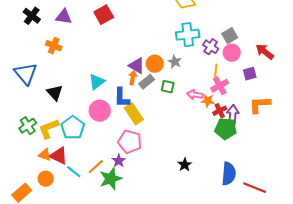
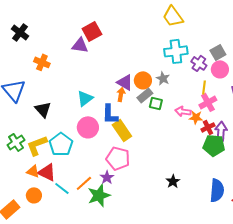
purple triangle: (64, 17) -> (80, 45), moved
gray rectangle: (147, 82) -> (145, 95), moved

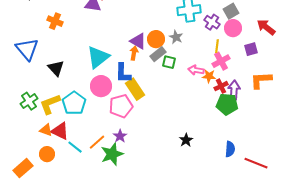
cyan triangle: (85, 98) -> (98, 57), size x1.4
pink pentagon: (118, 158) -> (121, 106), moved, turned -30
blue semicircle: (217, 190) -> (230, 149), size x0.7

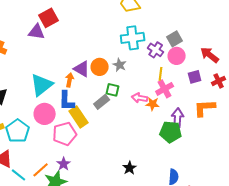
orange arrow: (134, 53) -> (70, 80), moved
gray rectangle: (158, 54) -> (102, 102), moved
red cross: (221, 86) -> (219, 81), moved

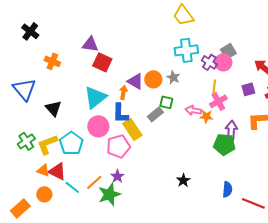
red square: (49, 18) -> (102, 62), moved, turned -36
pink circle: (177, 56) -> (223, 62), moved

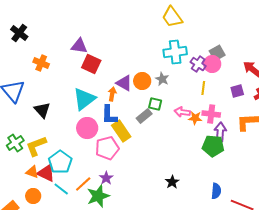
pink cross: (218, 101) -> (211, 114), moved, turned 36
cyan pentagon: (71, 143) -> (60, 162), moved

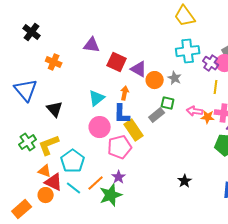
red square: (91, 64) -> (117, 62), moved
purple triangle: (124, 83) -> (139, 69), moved
cyan triangle: (84, 99) -> (97, 98), size x0.7
red triangle: (46, 173) -> (54, 182), moved

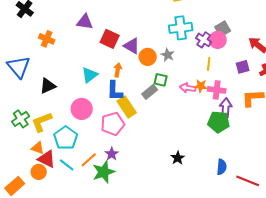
black triangle: (55, 109) -> (48, 86), turned 48
orange star: (208, 117) -> (201, 86), moved
pink circle: (100, 127) -> (82, 109), moved

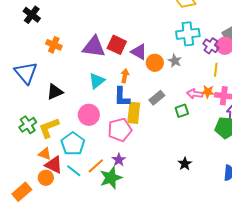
purple triangle: (85, 22) -> (94, 47), moved, size x1.4
green square: (161, 80) -> (182, 111), moved, turned -32
yellow rectangle: (127, 107) -> (134, 113), turned 40

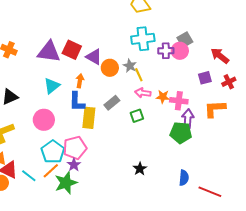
purple cross: (211, 46) -> (166, 51), turned -35
yellow line: (216, 70) -> (139, 75), moved, turned -32
pink arrow: (195, 94) -> (143, 93), moved
pink pentagon: (120, 130) -> (75, 148), moved
cyan pentagon: (73, 144) -> (53, 152), moved

